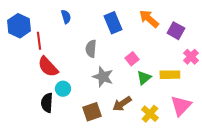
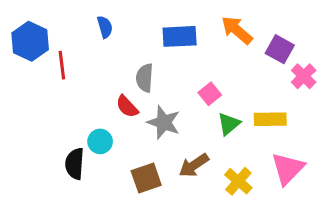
blue rectangle: (113, 23) -> (180, 36), turned -70
pink cross: (191, 57) -> (304, 76), moved
red semicircle: (48, 67) -> (127, 106), moved, size x0.7

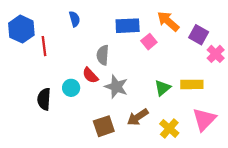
pink square: (210, 94) -> (149, 42), moved
cyan circle: (100, 141) -> (71, 88), moved
black semicircle: (75, 164) -> (44, 99), moved

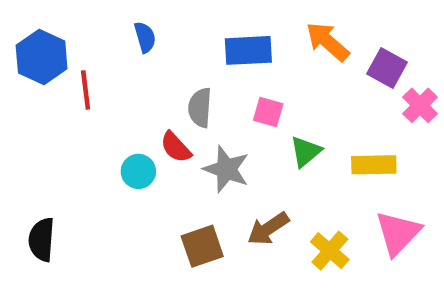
pink square: (149, 42) -> (268, 112), moved, turned -35
green triangle: (163, 88) -> (306, 152), moved
black semicircle: (44, 99) -> (42, 240), moved

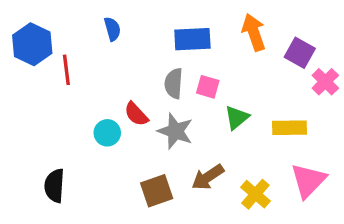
orange arrow: (328, 42) -> (254, 32), turned 30
gray semicircle: (200, 108) -> (174, 83), moved
black semicircle: (42, 240) -> (54, 186), moved

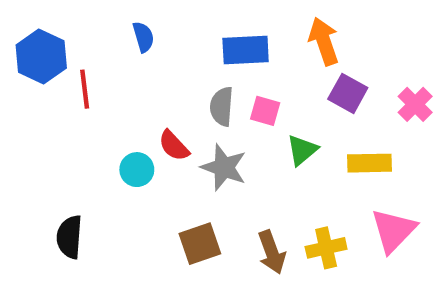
purple square: (300, 53) -> (348, 93), moved
brown arrow: (208, 177) -> (272, 252), moved, turned -76
yellow cross: (255, 194) -> (326, 248), turned 36

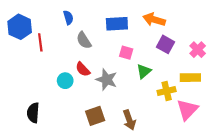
orange arrow: (324, 41) -> (154, 20), turned -55
gray semicircle: (222, 107) -> (84, 40), moved, turned -36
yellow rectangle: (370, 163) -> (190, 78), moved
yellow cross: (326, 248) -> (167, 91), moved

